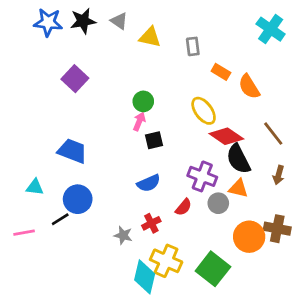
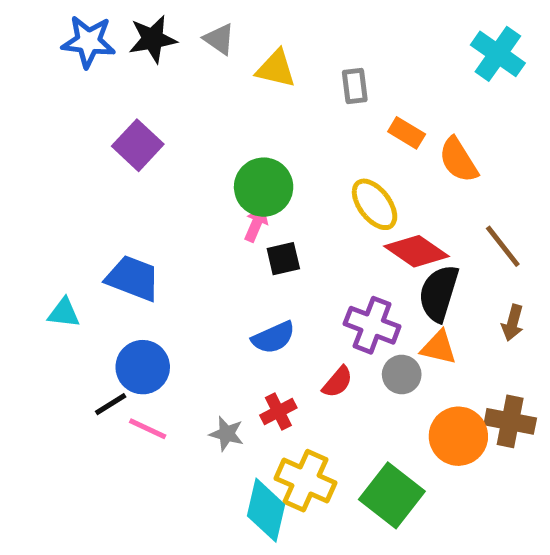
green circle: (143, 101) -> (264, 187), size x1.5
black semicircle: (238, 159) -> (439, 293), turned 44
cyan triangle: (35, 187) -> (64, 313), moved
pink line: (24, 233) -> (148, 429), moved, turned 35

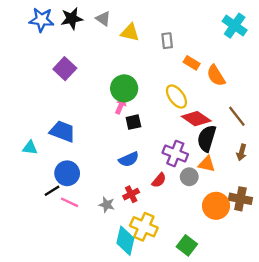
green square: (392, 495) -> (187, 245), moved, size x0.7

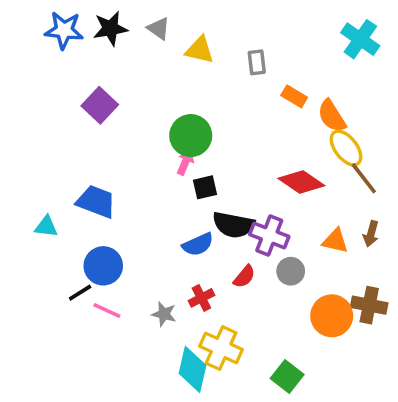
yellow ellipse: (176, 97) -> (346, 148), moved
black semicircle: (207, 138) -> (234, 225), moved, turned -96
orange triangle: (207, 164) -> (335, 241), moved

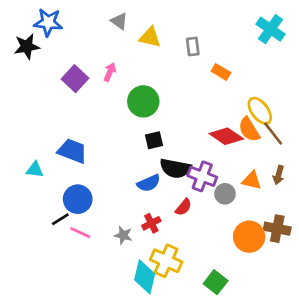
black star: (110, 28) -> (27, 47), moved
orange semicircle: (332, 116) -> (249, 130), moved
pink arrow: (185, 162) -> (110, 72), moved
gray circle: (291, 271) -> (225, 194), moved

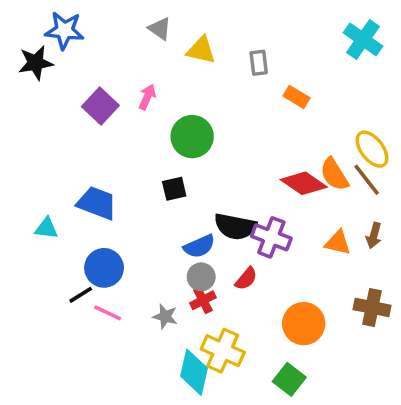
yellow ellipse: (260, 111) -> (372, 149), moved
black square: (154, 140) -> (174, 189), moved
gray circle: (225, 194) -> (201, 277), moved
orange circle: (249, 237) -> (304, 324), moved

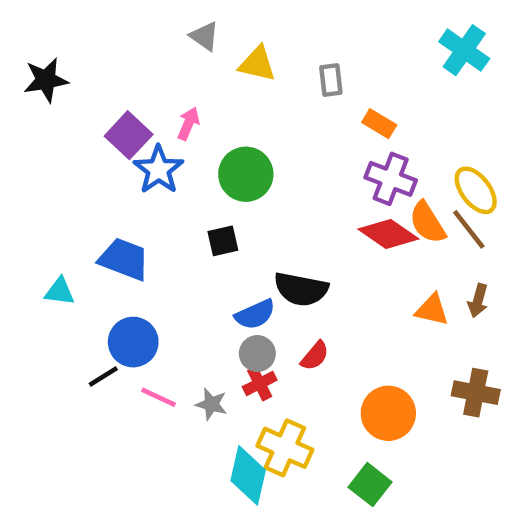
blue star: (64, 30) -> (158, 170), moved, turned 30
purple cross: (271, 237) -> (391, 179), moved
pink line: (108, 313) -> (158, 397), moved

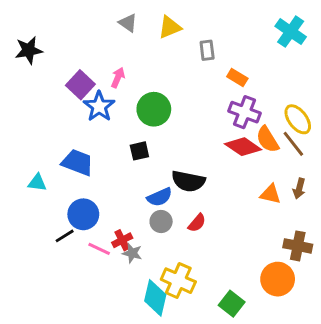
yellow triangle: (257, 64) -> (170, 27), moved, turned -35
red cross: (260, 383) -> (122, 240), moved
orange circle: (388, 413) -> (278, 279), moved

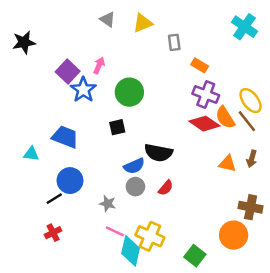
red cross: (122, 240) -> (53, 233), moved
pink line: (99, 249) -> (115, 231), moved
gray star: (132, 253) -> (108, 204), moved

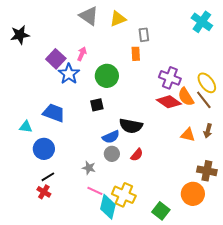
gray triangle: (108, 19) -> (89, 16), size x1.5
orange rectangle: (200, 65) -> (136, 54), moved, turned 56
blue circle: (70, 181) -> (44, 149), moved
black line: (54, 199) -> (48, 177), moved
red cross: (53, 233) -> (44, 192), turned -32

